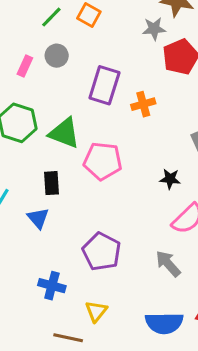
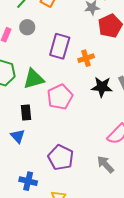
green triangle: (64, 133) -> (34, 79), turned -35
pink pentagon: (103, 161) -> (60, 97), turned -30
black star: (170, 179) -> (102, 87), moved, size x1.5

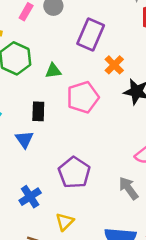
orange cross: (86, 58) -> (114, 65), moved, turned -35
green triangle: (34, 79) -> (53, 71), size x0.6
blue cross: (28, 181) -> (30, 197), turned 36

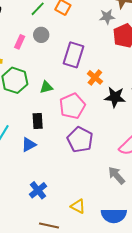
blue triangle: (24, 139) -> (29, 145), turned 42
purple pentagon: (74, 173) -> (80, 140), moved
yellow triangle: (65, 222) -> (78, 206), moved, turned -42

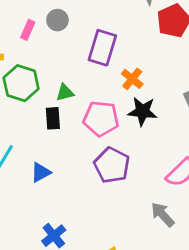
black star: (115, 97) -> (142, 111), moved
pink pentagon: (72, 106) -> (101, 119), turned 30
black rectangle: (38, 121) -> (53, 118), moved

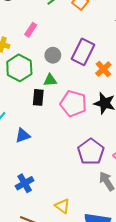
gray circle: (57, 20) -> (53, 55), moved
orange cross: (132, 79) -> (103, 69), moved
purple pentagon: (112, 165) -> (91, 152), moved

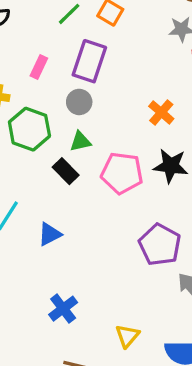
purple rectangle: (83, 52) -> (89, 61), moved
black rectangle: (38, 97) -> (66, 171), turned -42
yellow triangle: (62, 206) -> (127, 336), turned 42

